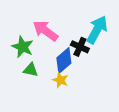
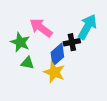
black cross: (80, 47) -> (72, 42), turned -35
yellow star: (60, 80) -> (54, 72), size x1.5

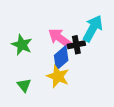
pink arrow: (41, 28) -> (60, 38), moved
green triangle: (27, 63) -> (24, 85), moved, turned 40

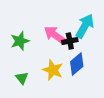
green star: (22, 45) -> (20, 41), turned 30
blue diamond: (61, 58) -> (77, 64), moved

